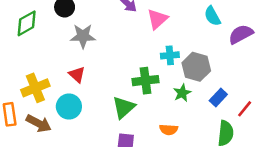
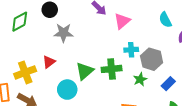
red triangle: (77, 75) -> (49, 62), moved, turned 40
cyan circle: (69, 107) -> (67, 90), moved
green triangle: (124, 107) -> (85, 71), moved

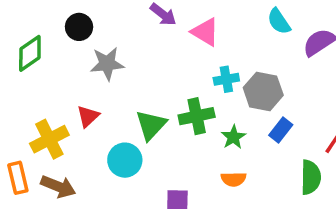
pink triangle: (122, 21) -> (205, 32), turned -42
green star: (140, 79) -> (233, 137), moved
blue rectangle: (168, 84) -> (281, 130), moved

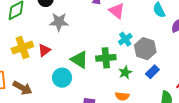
cyan cross: (226, 79) -> (125, 39), turned -32
green triangle: (151, 125) -> (79, 60), turned -48
yellow cross: (49, 139) -> (22, 48), moved

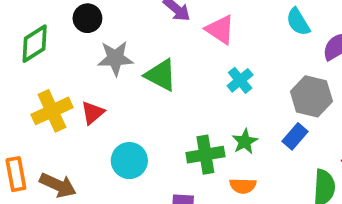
gray hexagon: (145, 49) -> (311, 96), moved
green cross: (106, 58) -> (205, 155), moved
green triangle: (79, 60) -> (161, 75), moved

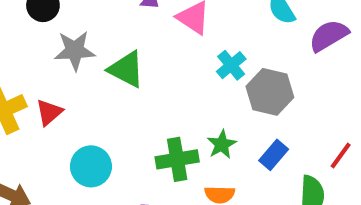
cyan cross: (240, 80) -> (231, 65), moved
gray hexagon: (311, 96) -> (270, 92), moved
blue rectangle: (295, 136) -> (274, 155), moved

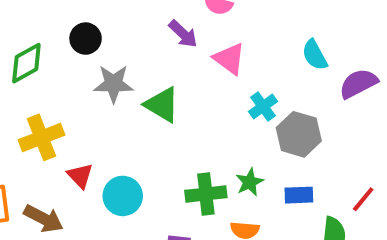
red triangle: (49, 112) -> (80, 176), moved, turned -36
blue rectangle: (274, 155) -> (299, 195), turned 44

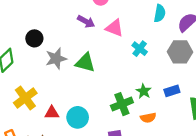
cyan semicircle: (315, 55) -> (160, 13), turned -126
gray hexagon: (299, 134) -> (180, 52), moved
red triangle: (80, 176) -> (52, 113), turned -32

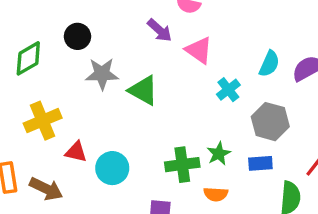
cyan semicircle: (160, 13) -> (269, 64), moved
gray hexagon: (180, 52) -> (270, 122), moved

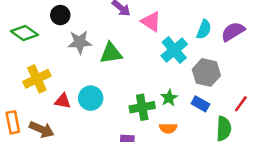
green diamond: (28, 58) -> (24, 33), turned 68
green triangle: (143, 90) -> (111, 53), turned -35
cyan cross: (228, 90) -> (174, 50), size x1.5
blue rectangle: (260, 163) -> (200, 104), turned 36
cyan circle: (112, 168) -> (91, 98), moved

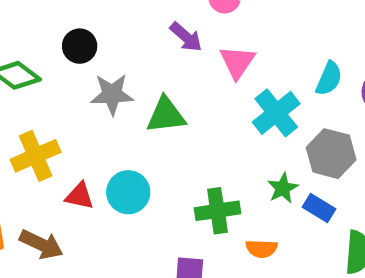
pink triangle: (151, 22) -> (237, 62), turned 30
green star: (169, 98) -> (283, 188), moved

